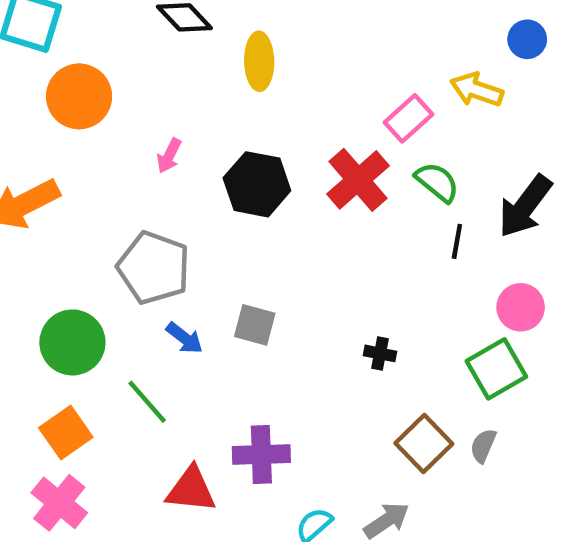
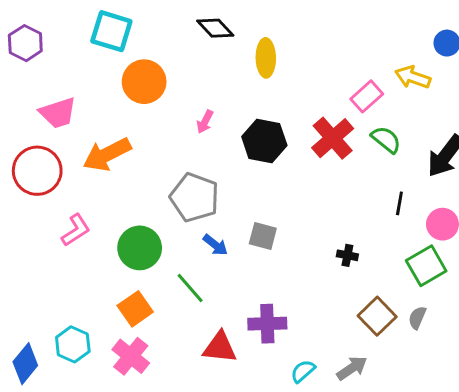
black line: (457, 241) -> (399, 203), moved

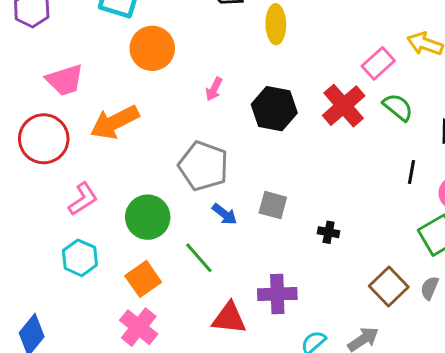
black cross: (347, 255) -> (329, 232), moved
cyan hexagon: (73, 344) -> (80, 258), moved

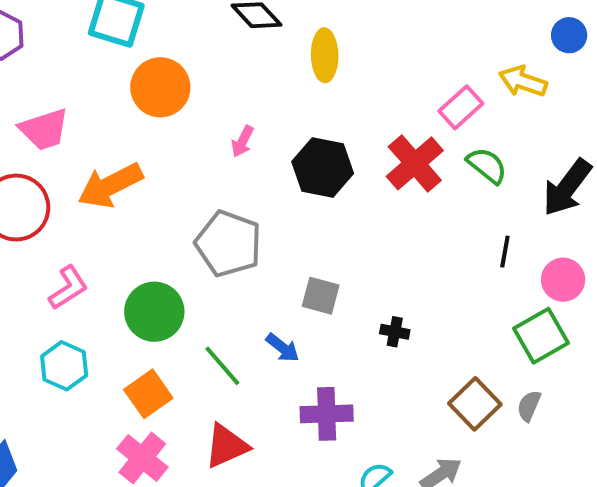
blue arrow: (225, 214) -> (283, 348), moved
red triangle: (229, 318) -> (226, 446), moved, turned -30

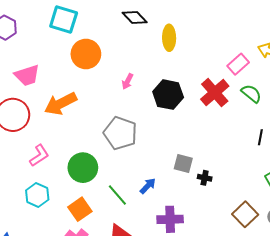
gray square: (321, 296) -> (183, 164), moved
blue arrow: (283, 348) -> (148, 186), turned -84

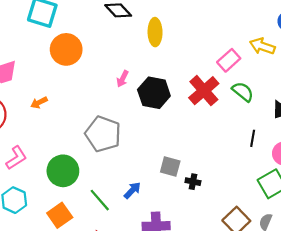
pink arrow: (128, 81) -> (123, 79), moved
orange arrow: (61, 104) -> (39, 103), size x0.5

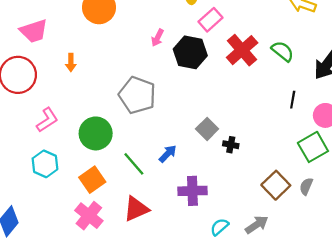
pink rectangle: (229, 60) -> (210, 20), moved
orange arrow: (39, 103) -> (71, 62), turned -63
gray square: (170, 166) -> (207, 129), turned 30

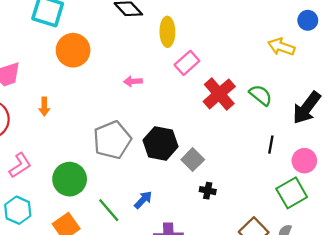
pink arrow: (158, 38) -> (133, 81), turned 60
black hexagon: (190, 52) -> (160, 143), moved
gray pentagon: (137, 95) -> (112, 140), turned 30
gray square: (207, 129) -> (193, 160), moved

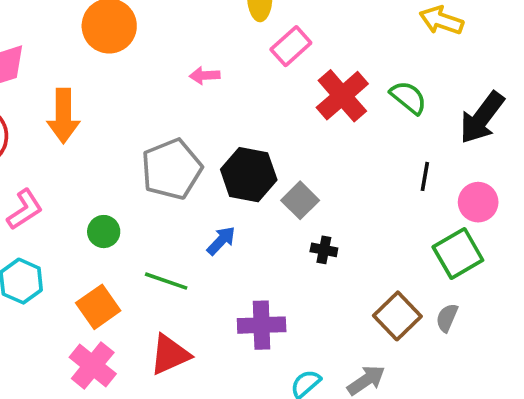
orange arrow: (44, 107) -> (63, 116), size x1.8
green circle: (70, 179) -> (104, 232), size x0.6
blue arrow: (143, 200) -> (221, 241), moved
green line: (109, 210) -> (166, 281), turned -30

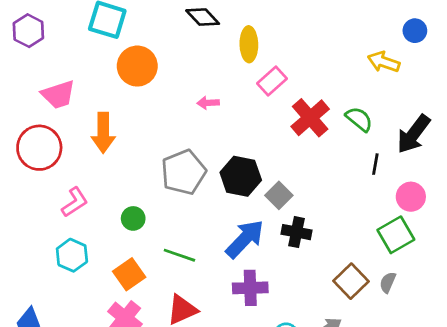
black line: (425, 176) -> (375, 164), moved
blue arrow: (221, 241) -> (245, 239), moved, size x1.8
black cross: (324, 250) -> (297, 232), size x1.5

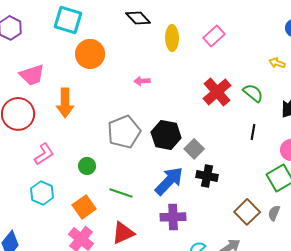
yellow arrow: (384, 62) -> (277, 63), moved, size x0.7
pink rectangle: (272, 81) -> (214, 36), moved
black line: (375, 164) -> (253, 132), moved

